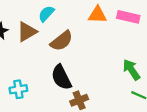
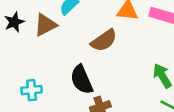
brown semicircle: (62, 41) -> (104, 40), moved

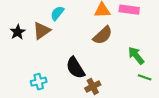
brown semicircle: (104, 40) -> (103, 35), moved

